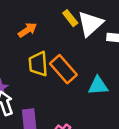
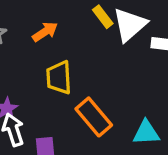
orange rectangle: (63, 69) -> (94, 117), moved
cyan triangle: (98, 86) -> (146, 133), moved

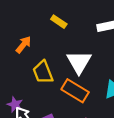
white triangle: (130, 25) -> (79, 62), moved

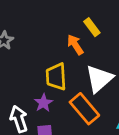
orange arrow: (23, 45) -> (75, 45), moved, turned -90
purple star: (15, 105) -> (43, 103), moved

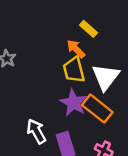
yellow trapezoid: (56, 77) -> (74, 70), moved
purple star: (43, 103) -> (74, 103), moved, size x1.5

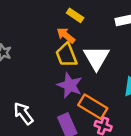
orange rectangle: (97, 109) -> (93, 107), moved
white arrow: (36, 131) -> (23, 113), moved

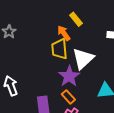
purple star: (70, 85) -> (69, 76), moved
orange rectangle: (93, 107) -> (68, 97), size x0.6

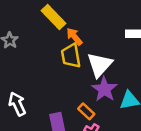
yellow rectangle: (76, 19) -> (54, 17), moved, size x1.5
purple star: (69, 76) -> (104, 89), moved

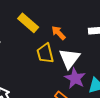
orange arrow: (74, 36) -> (59, 33), moved

